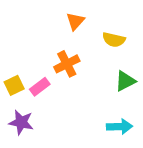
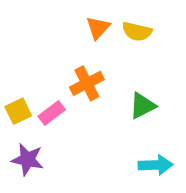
yellow semicircle: (114, 40) -> (137, 31), moved
green triangle: (125, 81) -> (143, 106), moved

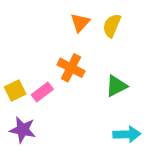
yellow semicircle: (137, 31) -> (112, 26), turned 100
orange cross: (87, 83) -> (71, 68), turned -36

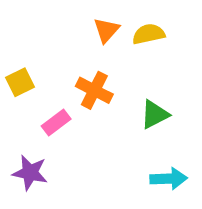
yellow semicircle: (112, 26) -> (149, 34), turned 55
yellow square: (15, 90) -> (20, 82), moved

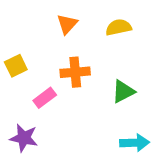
orange triangle: (106, 30) -> (67, 24), moved
orange cross: (94, 90) -> (75, 72), turned -32

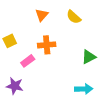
yellow semicircle: (118, 27) -> (74, 17), turned -126
green triangle: (123, 91) -> (89, 57), moved

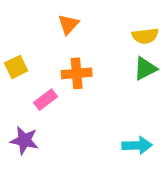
yellow semicircle: (74, 17) -> (145, 36), moved, turned -49
green triangle: (89, 57) -> (145, 69), moved

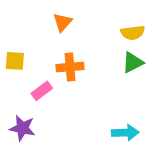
yellow square: (16, 67) -> (15, 61), turned 30

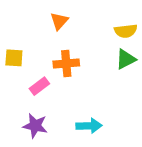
purple star: (22, 128) -> (35, 126), moved
cyan arrow: (125, 133) -> (89, 126), moved

